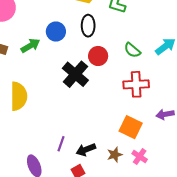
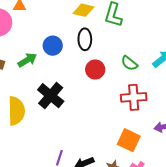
black cross: (75, 74) -> (51, 96), moved

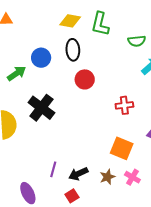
green semicircle: (129, 63) -> (137, 41), moved, turned -42
red cross: (134, 97) -> (124, 105), size x0.7

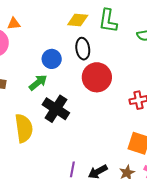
green arrow: (16, 73) -> (38, 82), moved
red circle: (85, 79) -> (97, 77), size x1.5

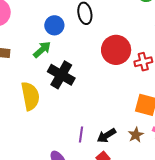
red circle: (97, 77) -> (116, 50), moved

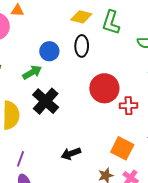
purple line: (81, 134) -> (20, 159), moved
black arrow: (106, 135) -> (71, 154), moved

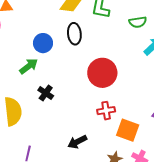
black cross: (46, 101) -> (46, 93), size x0.6
red cross: (129, 106) -> (106, 111), moved

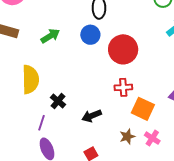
blue circle: (43, 43) -> (90, 35), moved
black cross: (46, 93) -> (58, 101), moved

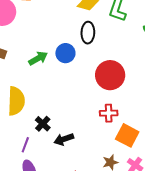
blue circle: (90, 35) -> (65, 53), moved
black arrow: (92, 116) -> (64, 139), moved

